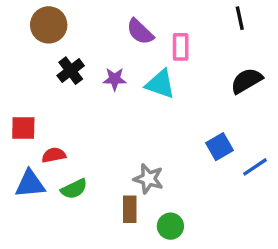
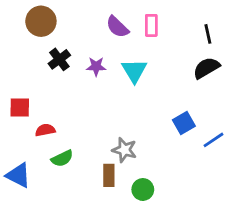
black line: (240, 18) -> (208, 34), moved
pink rectangle: (181, 47) -> (151, 25), moved
cyan triangle: (160, 84) -> (134, 71), turned 40
blue triangle: (30, 184) -> (18, 175), moved, turned 32

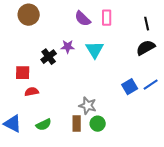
black cross: (59, 59) -> (49, 57), moved
red square: (20, 107) -> (23, 73), moved
blue line: (213, 140) -> (151, 85), moved
green semicircle: (62, 158) -> (44, 125), moved
green circle: (143, 189) -> (98, 124), moved

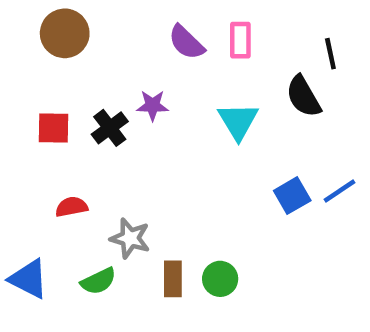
black semicircle: (146, 48) -> (303, 96), moved, turned -90
cyan triangle: (95, 50) -> (238, 121), moved
red square: (23, 73) -> (53, 128), moved
gray star: (88, 106) -> (130, 238), moved

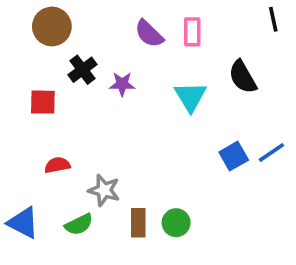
black line: (330, 54) -> (273, 19), moved
black cross: (110, 128) -> (82, 70), moved

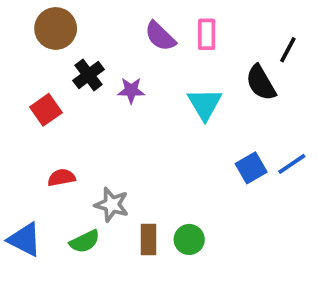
black line: (273, 19) -> (288, 50), moved, turned 40
red square: (43, 102) -> (46, 110), turned -36

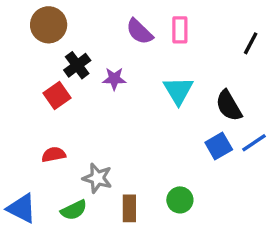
black semicircle: (261, 83) -> (229, 106), moved
red square: (46, 110) -> (57, 96), moved
green circle: (189, 239) -> (180, 200), moved

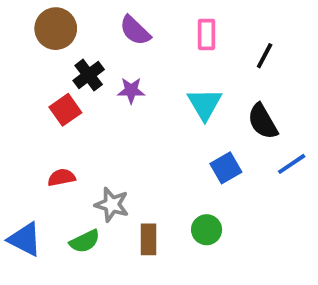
purple semicircle: (139, 32) -> (135, 31), moved
black line: (251, 43) -> (265, 56), moved
blue square: (219, 146) -> (226, 168), moved

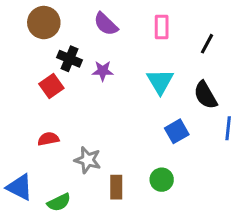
black cross: (89, 75) -> (69, 59), turned -30
blue line: (292, 164) -> (228, 128), turned -50
green semicircle: (85, 241) -> (59, 202), moved

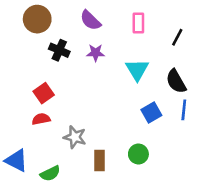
purple star: (103, 71) -> (96, 53), moved
red square: (51, 86) -> (44, 93), moved
blue line: (228, 128) -> (184, 110), moved

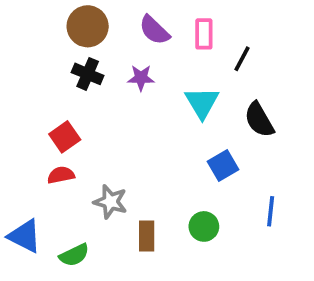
brown circle: (37, 19) -> (88, 26), moved
purple semicircle: (90, 20) -> (154, 30), moved
black line: (177, 37) -> (242, 59), moved
blue line: (184, 110) -> (271, 211), moved

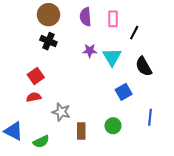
purple semicircle: (154, 30) -> (86, 17), turned 42
purple star: (141, 78) -> (90, 51), moved

